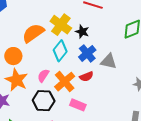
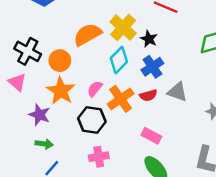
gray triangle: (109, 61) -> (177, 92), moved
pink rectangle: (78, 105) -> (151, 136), moved

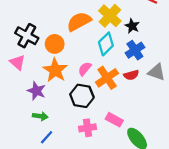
pink rectangle: (151, 136) -> (114, 120), moved

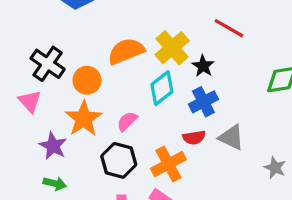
orange cross: (107, 78) -> (168, 164), moved

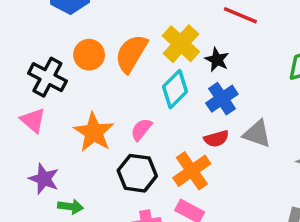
orange semicircle: (126, 51) -> (131, 53), turned -30
orange circle: (87, 80) -> (89, 55), moved
purple star: (53, 146) -> (44, 179), moved

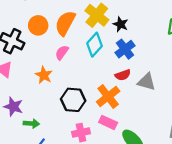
pink semicircle: (141, 129) -> (62, 52), moved
orange star: (94, 132) -> (44, 75), size x0.7
gray triangle: (257, 134) -> (146, 82), moved

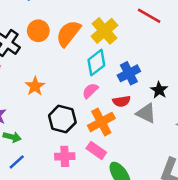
black star: (121, 24) -> (159, 90), moved
pink semicircle: (62, 52) -> (90, 91), moved

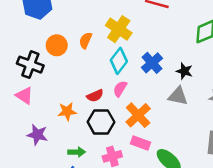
orange semicircle: (68, 33) -> (86, 40), size x0.6
orange star: (35, 86) -> (67, 111), moved, turned -30
red semicircle: (121, 101) -> (95, 96), moved
green arrow: (12, 137) -> (77, 152), moved

